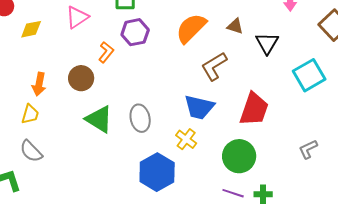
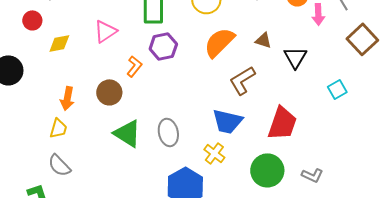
cyan square: (309, 75) -> (337, 89), size x0.6
gray L-shape: (308, 149) -> (312, 175), moved, turned -130

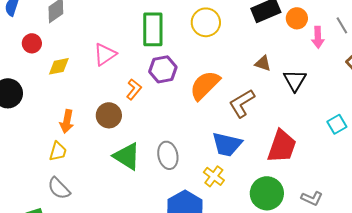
orange semicircle: (219, 42) -> (205, 85), moved
cyan square: (337, 89) -> (337, 124), moved

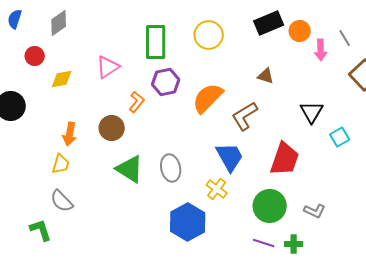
black triangle: (295, 80) -> (312, 112), moved
blue trapezoid: (227, 144) -> (230, 157), turned -132

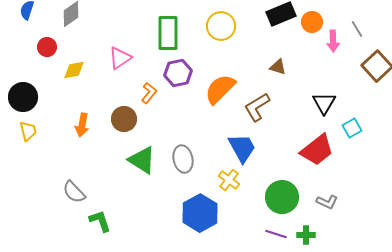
red trapezoid: (285, 159) -> (317, 150), moved, turned 33
yellow trapezoid: (61, 164) -> (28, 131), moved, turned -30
green L-shape: (41, 230) -> (100, 221), moved

